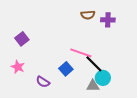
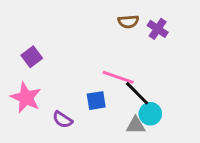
purple cross: (108, 20) -> (158, 29), turned 32
pink star: (18, 67) -> (26, 98), size x1.5
blue square: (66, 69) -> (96, 101), turned 32

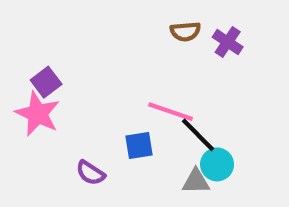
pink star: (26, 98) -> (38, 114), moved

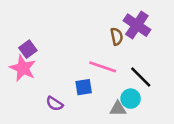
brown semicircle: (185, 31) -> (117, 36), moved, turned -96
purple cross: (228, 42) -> (137, 25), size x1.5
black line: (198, 135) -> (141, 77), moved

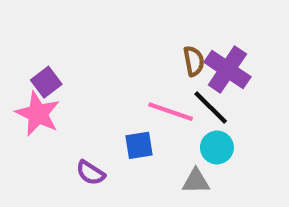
purple cross: (137, 25) -> (227, 70), moved
black line: (141, 77) -> (211, 107), moved
cyan circle: (131, 99) -> (217, 147), moved

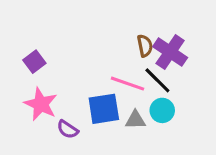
pink star: (38, 114) -> (41, 104), moved
blue square: (139, 145) -> (104, 109), size x1.5
gray triangle: (196, 181) -> (135, 120), moved

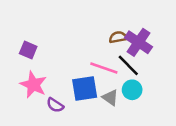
brown semicircle: (145, 46) -> (118, 37), turned -90
purple square: (34, 62) -> (28, 50), turned -30
gray triangle: (135, 120) -> (110, 97), turned 36

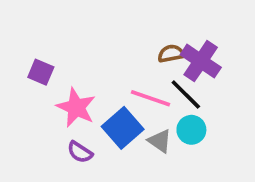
pink star: (33, 85) -> (76, 107), moved
blue square: (85, 88) -> (123, 128), turned -32

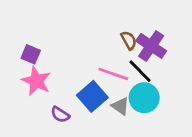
brown semicircle: (171, 54) -> (129, 40), turned 72
pink star: (76, 107) -> (36, 81), moved
cyan circle: (191, 130) -> (144, 98), size x1.4

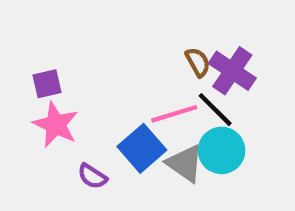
purple square: (31, 54) -> (47, 84), turned -36
pink line: (113, 74) -> (174, 114), turned -36
gray triangle: (120, 106) -> (185, 163), size x1.4

